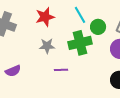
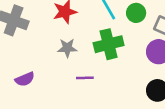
green circle: (98, 27) -> (136, 13), moved

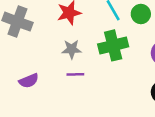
purple line: (85, 78) -> (75, 74), moved

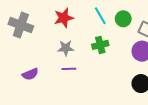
green cross: (113, 45) -> (100, 45), size x0.7

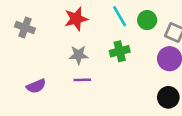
gray cross: (21, 25) -> (25, 28), size x0.7

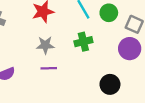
black circle: (168, 97) -> (110, 84), moved

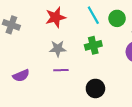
black circle: (110, 84) -> (95, 88), moved

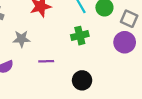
gray star: (58, 49) -> (22, 39), moved

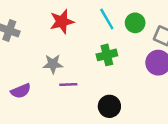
gray star: (22, 39) -> (53, 64), moved

